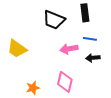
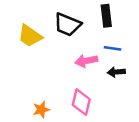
yellow trapezoid: (17, 49) -> (30, 36), moved

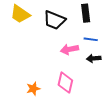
yellow trapezoid: (30, 36) -> (20, 14), moved

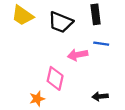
black arrow: (94, 58) -> (100, 96), moved
pink diamond: (65, 83) -> (55, 78), moved

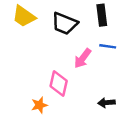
pink arrow: (78, 55) -> (83, 58), turned -42

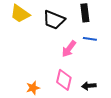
pink diamond: (59, 83) -> (64, 80), moved

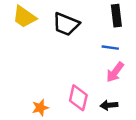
black rectangle: (85, 13) -> (116, 16), moved
pink arrow: (69, 49) -> (115, 72), moved

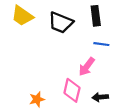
black rectangle: (116, 16) -> (96, 16), moved
pink arrow: (115, 72) -> (87, 67), moved

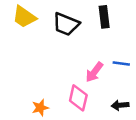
blue line: (101, 44) -> (121, 63), moved
black arrow: (100, 97) -> (120, 105), moved

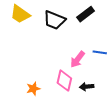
black rectangle: (104, 17) -> (86, 14), turned 60
black arrow: (120, 105) -> (87, 87), moved

